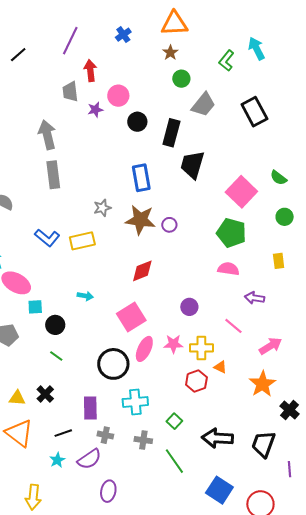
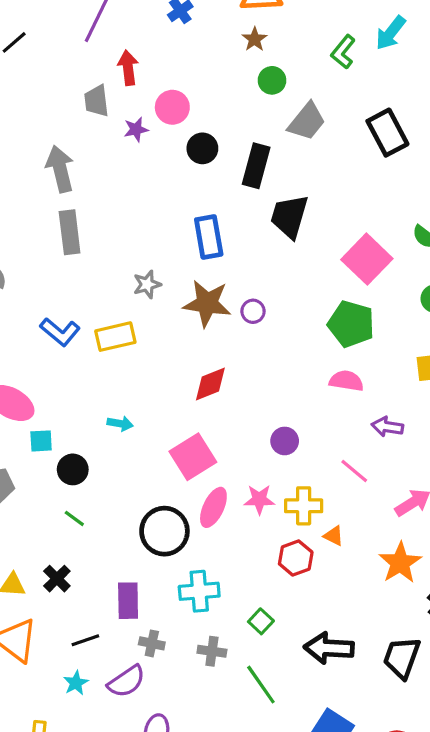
cyan arrow: (256, 49) -> (391, 33), turned -115

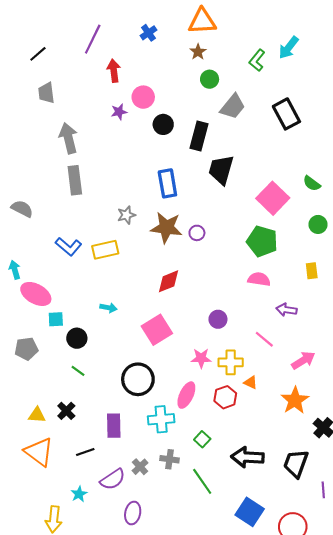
gray trapezoid: (96, 101) -> (46, 93), moved
pink ellipse: (213, 507) -> (186, 395), moved
gray cross: (152, 643) -> (140, 467), moved, turned 35
cyan star: (76, 683) -> (79, 494), moved

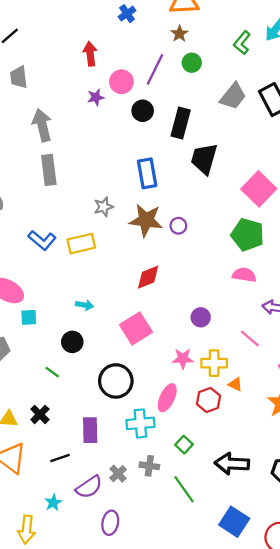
purple line: (93, 39) -> (155, 69), moved
gray trapezoid: (233, 107) -> (233, 96), moved
black circle: (77, 338) -> (72, 342), moved

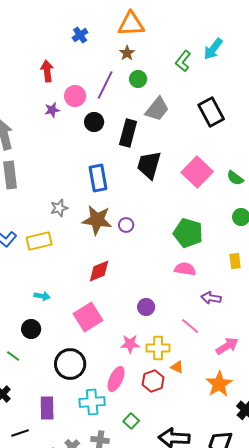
gray trapezoid: (233, 96) -> (157, 109), moved
pink square: (259, 189) -> (197, 172), moved

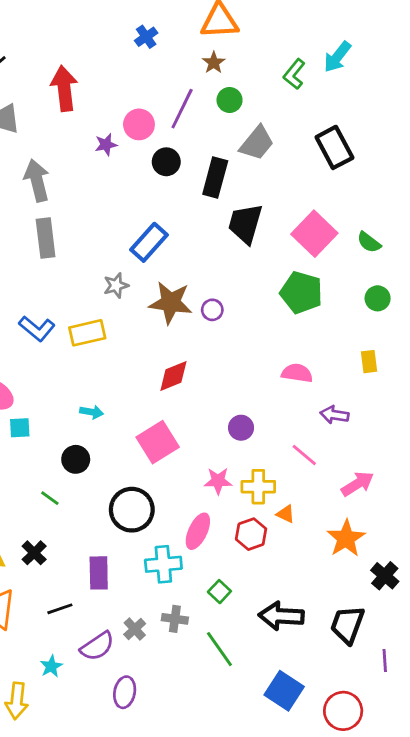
red arrow: (47, 71) -> (64, 88), moved, size x1.4
blue rectangle: (98, 178) -> (149, 242), moved, turned 52
green pentagon: (188, 233) -> (301, 293), moved

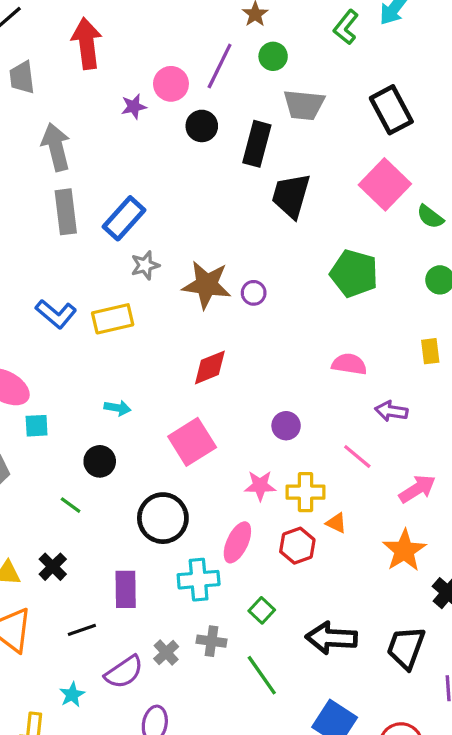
gray trapezoid: (257, 143) -> (304, 105), turned 57
pink square: (314, 234) -> (385, 184), moved
blue rectangle: (149, 242) -> (124, 218), moved

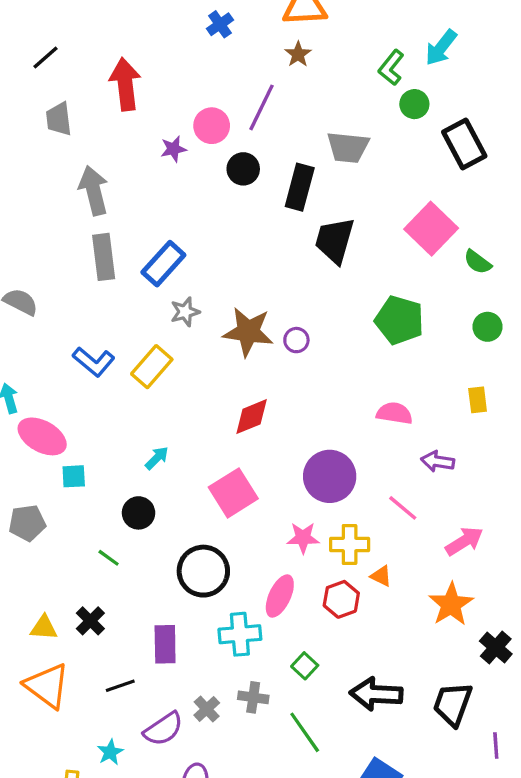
green circle: (273, 56) -> (414, 104), moved
black rectangle: (391, 110) -> (464, 144), moved
yellow rectangle: (113, 319) -> (152, 367), turned -36
cyan arrow: (118, 408) -> (157, 458), turned -55
purple circle: (286, 426) -> (330, 476), size x1.8

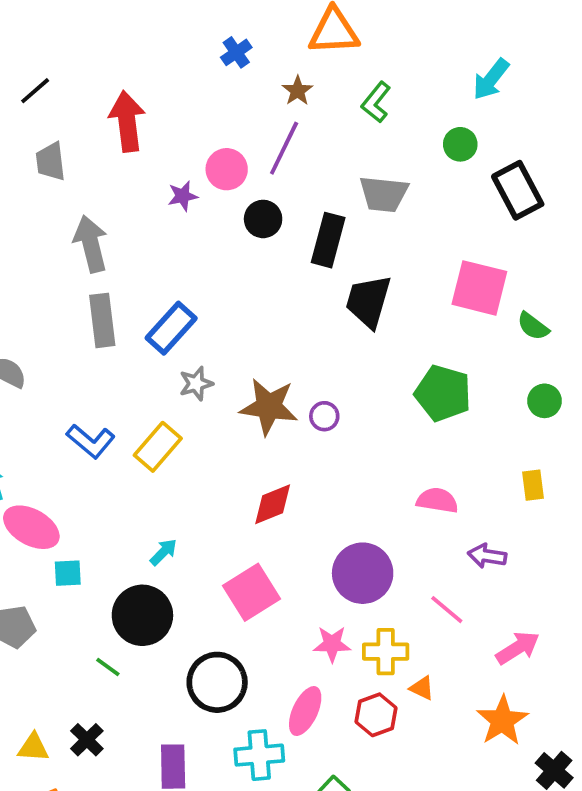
brown star: (298, 54) -> (298, 91), moved
green L-shape: (391, 68) -> (376, 102), moved
pink square: (431, 229) -> (479, 288), turned -30
black circle: (139, 513) -> (142, 615), size x1.6

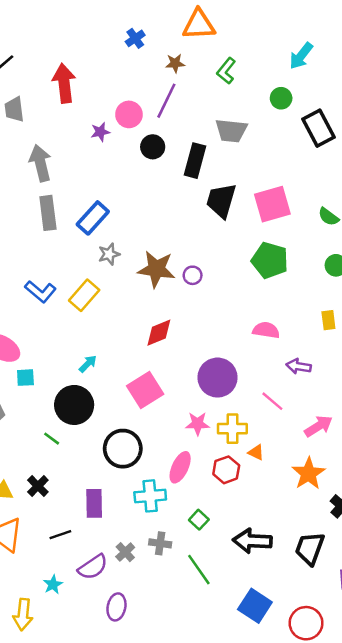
brown star: (298, 91) -> (175, 63), turned 30
pink square: (479, 288) -> (272, 204), moved, turned -30

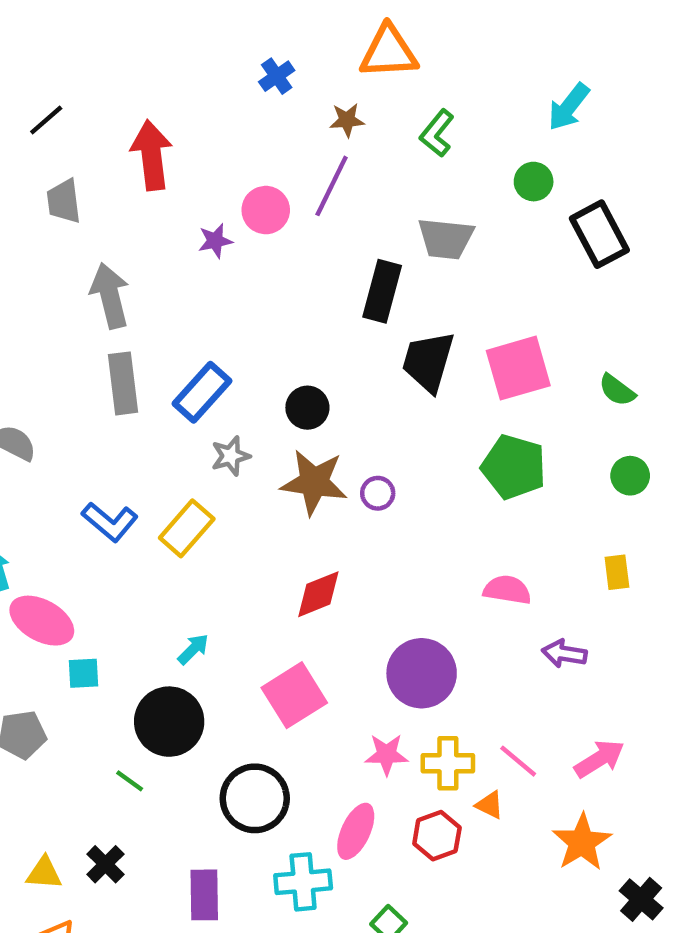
black circle: (153, 147) -> (307, 408), moved
pink line: (272, 401) -> (518, 761), moved

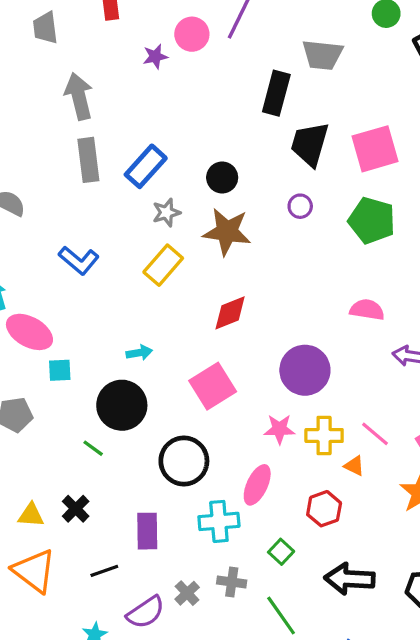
purple circle: (378, 493) -> (300, 206), moved
yellow rectangle: (187, 528) -> (163, 265), moved
cyan arrow: (193, 649) -> (139, 353), turned 35
red hexagon: (437, 836) -> (324, 509), moved

